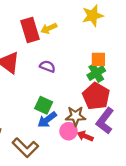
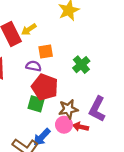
orange square: (98, 59) -> (46, 52), moved
red pentagon: (96, 96) -> (45, 87), moved
blue arrow: (47, 120) -> (42, 137), moved

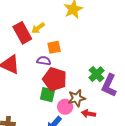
green cross: (81, 65) -> (97, 74), moved
purple L-shape: (97, 109) -> (109, 85), moved
pink circle: (64, 125) -> (65, 107), moved

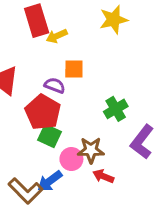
red rectangle: (22, 33) -> (37, 21), moved
green cross: (97, 74) -> (116, 109), moved
red pentagon: (55, 79) -> (43, 112), moved

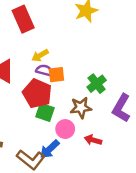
yellow arrow: (57, 36) -> (40, 55), moved
orange square: (74, 69) -> (56, 75), moved
brown star: (91, 150) -> (81, 108), moved

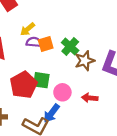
green cross: (97, 84) -> (70, 46), moved
red pentagon: (37, 93) -> (24, 85), moved, turned 30
brown star: (81, 108) -> (85, 61), moved

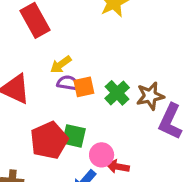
brown star: (85, 61) -> (150, 96), moved
red arrow: (90, 98) -> (118, 167), moved

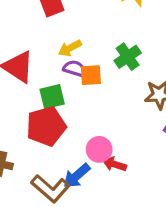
green cross: (117, 93) -> (128, 57), moved
green square: (74, 136) -> (52, 97), moved, turned -35

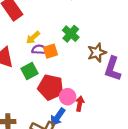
red pentagon: (46, 126) -> (51, 87), moved, turned -30
red arrow: (114, 164) -> (80, 104), turned 96

